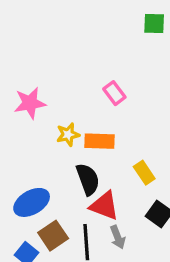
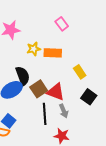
black semicircle: (88, 179) -> (23, 76), moved
brown square: (53, 236) -> (39, 89), moved

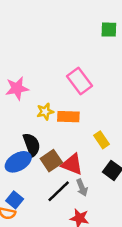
pink rectangle: (62, 24) -> (79, 81), size x1.5
black line: (45, 114) -> (59, 191), turned 50

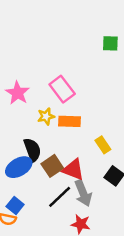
green square: (109, 30) -> (110, 43), moved
pink rectangle: (79, 81) -> (62, 89), moved
pink star: (17, 88) -> (18, 93), turned -30
gray arrow: (82, 188) -> (83, 193), size x1.5

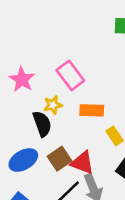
orange rectangle: (70, 121) -> (92, 110), moved
black semicircle: (32, 150) -> (42, 124), moved

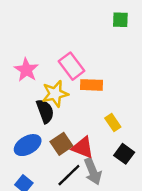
yellow star: (53, 105) -> (55, 94), size x1.5
orange rectangle: (92, 110) -> (92, 85), moved

